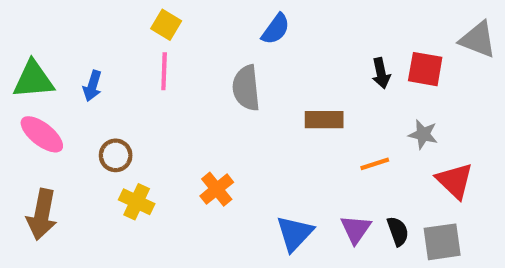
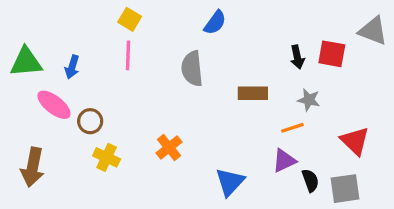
pink ellipse: (42, 134) -> (54, 105), moved
gray star: (423, 134) -> (309, 100), moved
purple triangle: (356, 229) -> (284, 161), moved, turned 30

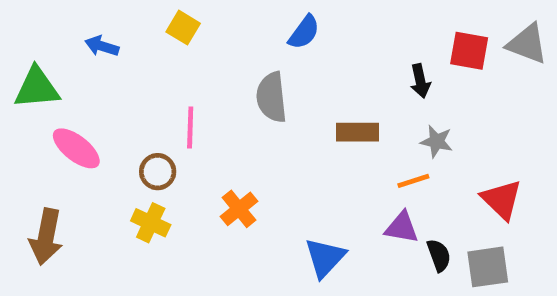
red square: (332, 54) -> (469, 51), moved
pink line: (128, 55) -> (190, 127), moved
blue arrow: (72, 67) -> (102, 46), moved, turned 90
brown circle: (90, 121) -> (158, 172), moved
purple triangle: (284, 161) -> (402, 227), turned 35

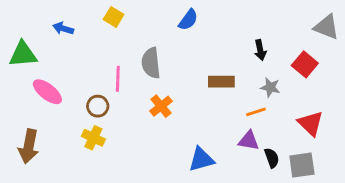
red square: (469, 51) -> (305, 64), moved, turned 30
gray semicircle: (272, 97) -> (151, 63), moved
orange cross: (239, 209) -> (161, 106), moved
blue triangle: (325, 258) -> (201, 159), turned 32

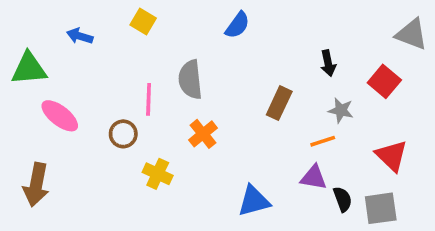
brown rectangle: (221, 82) -> (279, 103), turned -65
yellow cross: (93, 138) -> (158, 174), moved

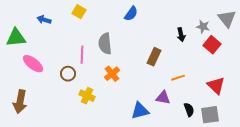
gray triangle: (412, 34) -> (227, 19), turned 30
gray star: (341, 110) -> (203, 27), moved
purple triangle: (314, 177) -> (163, 98), moved

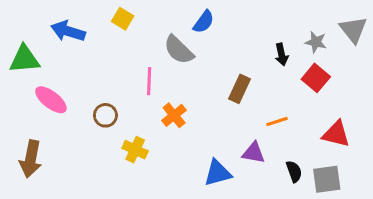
blue arrow: (44, 20) -> (68, 31), size x1.5
gray semicircle: (105, 44) -> (179, 50), moved, turned -40
red square: (212, 45) -> (316, 78), moved
pink line: (82, 55) -> (149, 81), moved
red triangle: (216, 86) -> (336, 134), turned -30

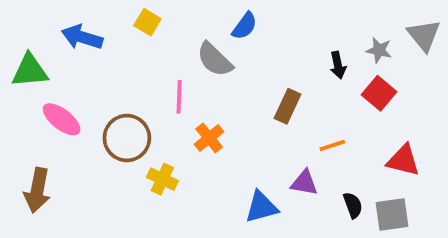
brown circle: (105, 115) -> (127, 138), size x1.6

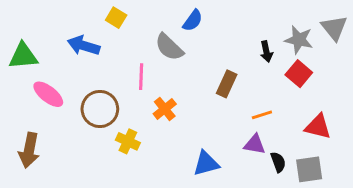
blue arrow: (82, 37) -> (84, 46), moved
gray star: (379, 50) -> (299, 40), size x1.4
purple triangle: (304, 183) -> (255, 144), moved

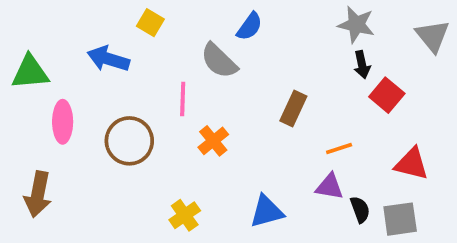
gray star: (299, 40) -> (356, 25), moved
black arrow: (266, 51) -> (362, 65), moved
pink ellipse: (48, 94) -> (63, 122), turned 52
yellow cross: (128, 141) -> (185, 215), moved, turned 30

